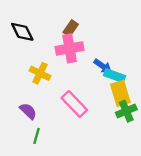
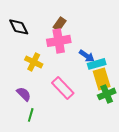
cyan rectangle: (114, 76) -> (97, 64), turned -36

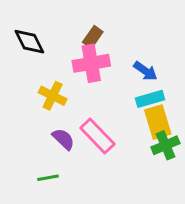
blue arrow: (87, 56) -> (145, 71), moved
purple semicircle: (24, 94) -> (63, 139), moved
green line: (31, 115) -> (48, 178), turned 64

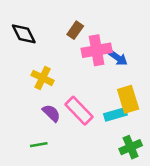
pink cross: (91, 63) -> (97, 50), moved
cyan rectangle: (150, 99) -> (115, 114), moved
green cross: (165, 145) -> (131, 147), moved

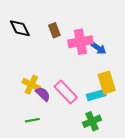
brown rectangle: (75, 30) -> (54, 30), moved, turned -56
yellow cross: (43, 78) -> (31, 85), moved
green cross: (131, 147) -> (92, 121), moved

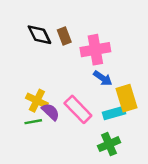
black diamond: (20, 28) -> (39, 35), moved
blue arrow: (98, 48) -> (103, 78), moved
green line: (32, 120) -> (33, 122), moved

